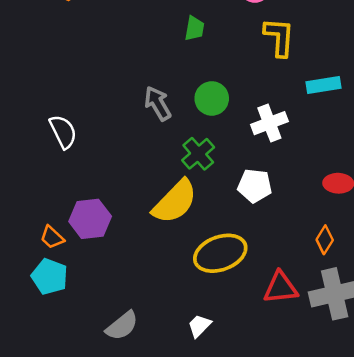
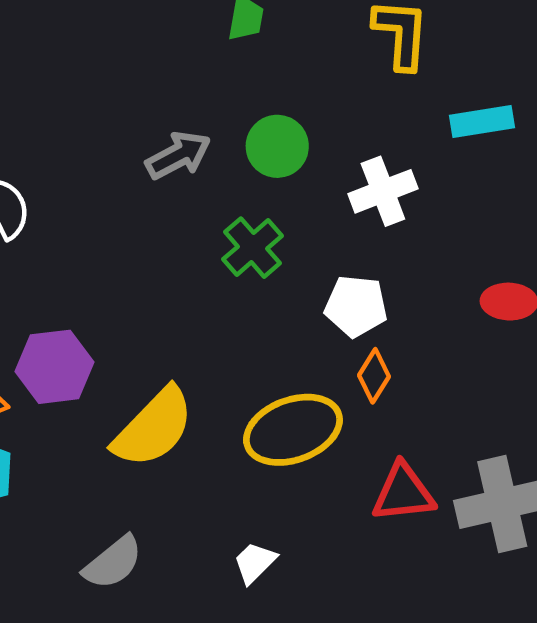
gray arrow: (158, 103) -> (178, 155), turned 92
yellow semicircle: (175, 202) -> (153, 428), moved
orange diamond: (325, 240) -> (374, 376), moved

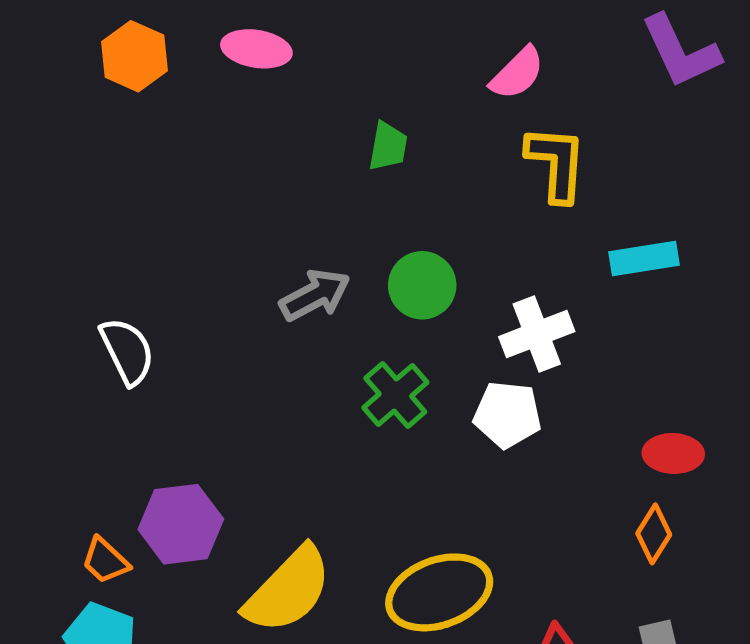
white pentagon: (356, 306) -> (507, 414), moved
orange diamond: (374, 376) -> (654, 534), moved

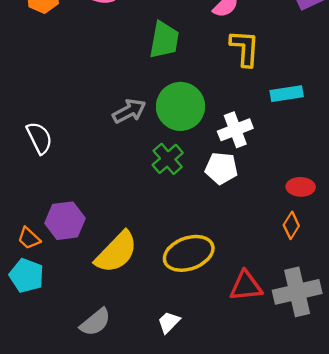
green trapezoid: (388, 146) -> (164, 40), size x1.6
green circle: (422, 285) -> (181, 106), size x1.5

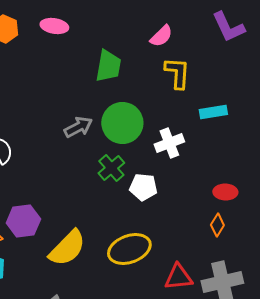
white pentagon: (221, 168) -> (143, 187), moved

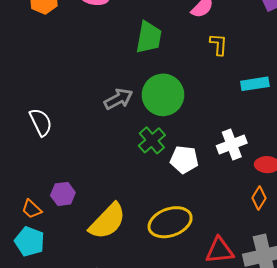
yellow L-shape: (177, 73) -> (219, 44), size x0.7
white cross: (169, 143) -> (232, 144), moved
purple hexagon: (23, 221) -> (63, 194), size x0.7

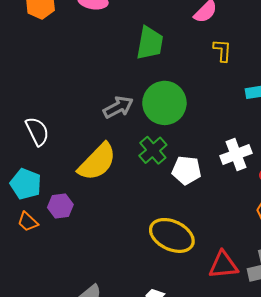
yellow semicircle: (107, 221) -> (97, 162), moved
yellow ellipse: (170, 222) -> (172, 235), turned 45
cyan pentagon: (30, 241) -> (26, 184), moved

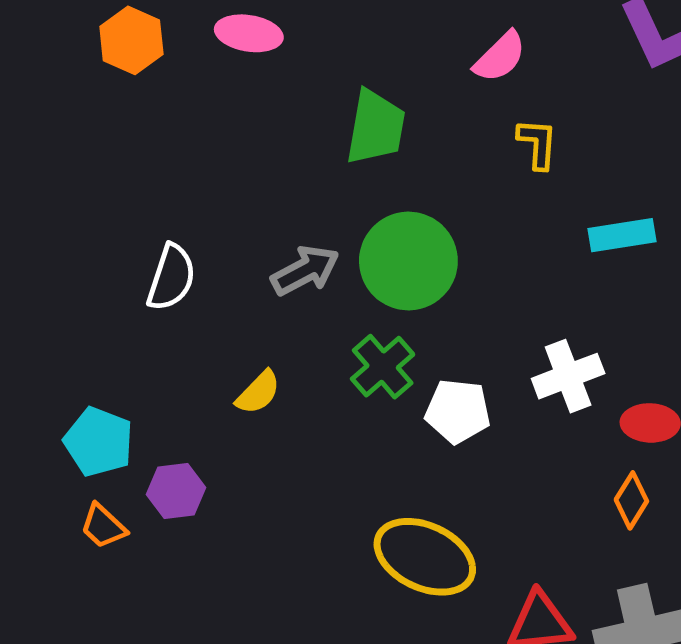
white semicircle: (37, 131) -> (171, 277), moved, turned 44
yellow semicircle: (97, 162) -> (258, 392), size x0.5

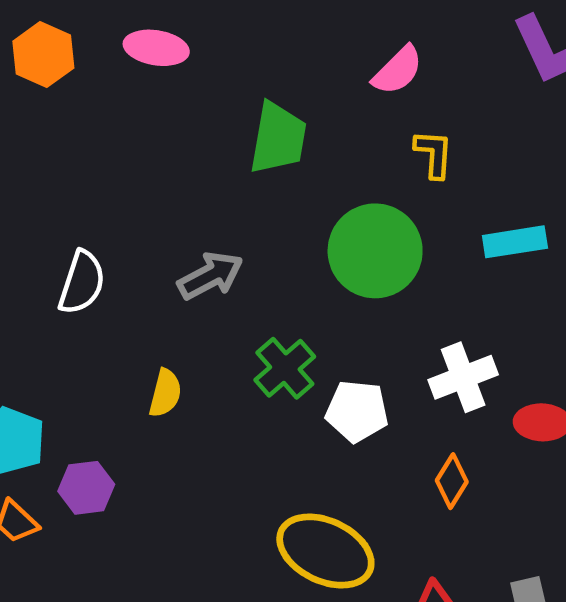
green circle: (408, 261) -> (375, 251), moved
yellow semicircle: (258, 392) -> (165, 393), turned -30
orange diamond: (631, 500) -> (452, 481), moved

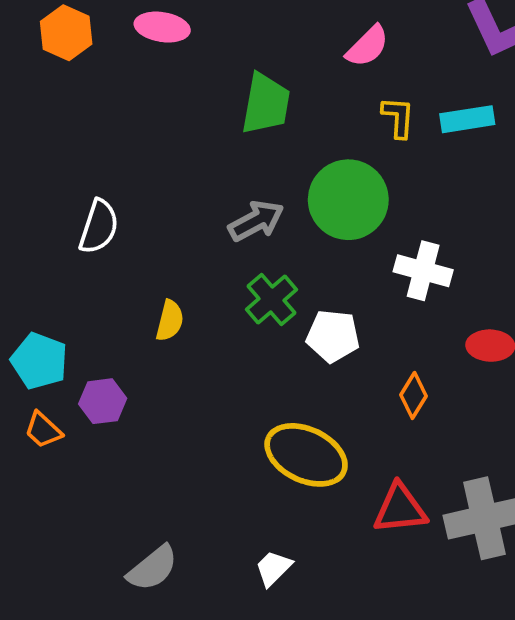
cyan rectangle: (515, 242) -> (467, 119), moved
gray arrow: (210, 276) -> (256, 221), moved
white cross: (463, 377) -> (423, 271), moved, turned 36

